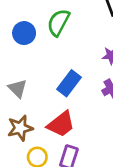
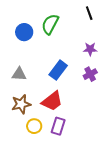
gray triangle: (17, 88) -> (19, 74), turned -42

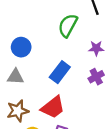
green semicircle: (50, 24) -> (68, 25), moved
blue circle: (24, 32) -> (21, 47), moved

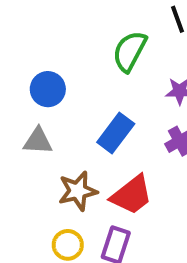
red trapezoid: (53, 107) -> (132, 195), moved
brown star: (18, 111) -> (78, 191), moved

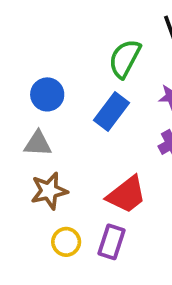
blue rectangle: (116, 133) -> (111, 111), moved
brown star: (78, 191) -> (49, 191), moved

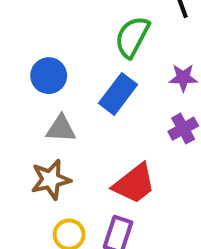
gray triangle: (38, 144) -> (61, 129), moved

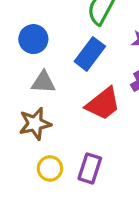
red trapezoid: (134, 184) -> (103, 104), moved

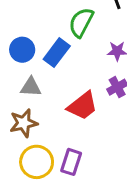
blue rectangle: (90, 54) -> (57, 53), moved
yellow circle: (50, 168) -> (37, 162), size x1.5

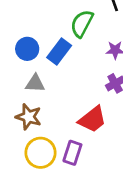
red trapezoid: (83, 106) -> (92, 119), moved
brown star: (24, 123) -> (29, 117), turned 30

